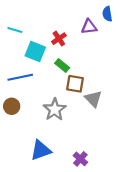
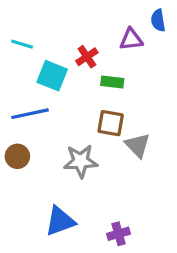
green rectangle: (62, 65) -> (112, 82), moved, turned -32
gray star: (55, 109) -> (81, 161), turned 30
purple cross: (80, 159) -> (119, 234), turned 32

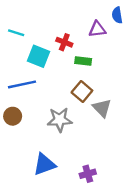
red cross: (87, 57) -> (64, 42), turned -35
brown square: (111, 123) -> (82, 91), turned 30

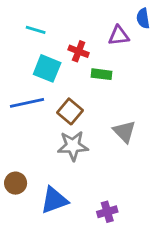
cyan line: (16, 33) -> (36, 30), moved
brown square: (82, 91) -> (70, 111), moved
brown circle: (13, 116) -> (16, 183), moved

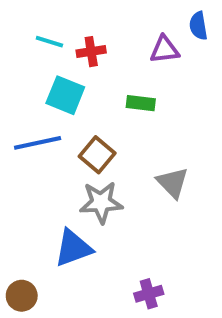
red cross: (79, 51) -> (91, 52), moved, turned -30
brown circle: (16, 183) -> (22, 296), moved
blue triangle: (54, 200) -> (73, 248), moved

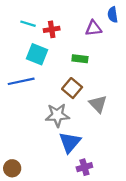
brown square: (97, 155) -> (72, 88), moved
blue triangle: (73, 248) -> (70, 142), moved, turned -30

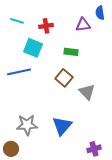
cyan line: (28, 24) -> (17, 21), moved
gray star: (57, 115) -> (27, 125), moved
purple cross: (84, 167) -> (94, 149), moved

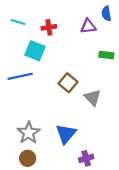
green rectangle: (71, 52) -> (106, 55), moved
gray star: (27, 125) -> (29, 133), turned -30
brown circle: (11, 149) -> (28, 158), moved
purple cross: (94, 149) -> (86, 158), moved

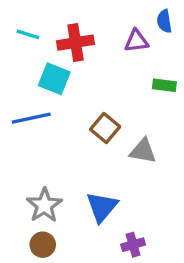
red cross: (49, 27) -> (76, 43), size x1.5
gray triangle: (93, 98) -> (143, 151), turned -36

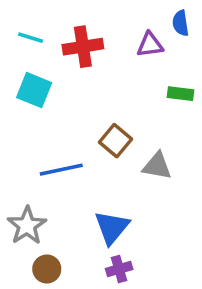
cyan square: (54, 79) -> (34, 90), moved
blue line: (31, 118) -> (61, 170), moved
gray star: (44, 205) -> (27, 226), moved
purple cross: (133, 245) -> (119, 269), moved

